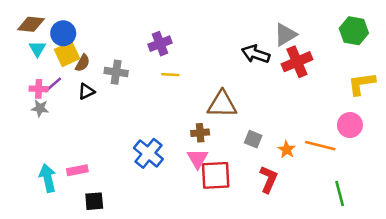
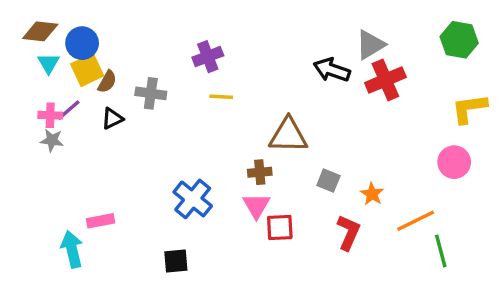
orange line: (320, 146) -> (416, 221), moved, turned -40
red square: (216, 175) -> (280, 227), size x0.7
cyan arrow: (48, 178) -> (72, 249), moved
black square: (94, 201) -> (176, 261), moved

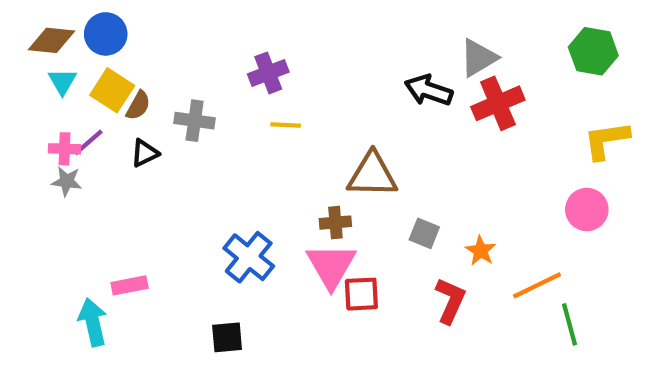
blue circle: (82, 43) -> (106, 34), moved
yellow square: (87, 70) -> (112, 90), turned -32
pink triangle: (256, 206) -> (331, 266), size x1.4

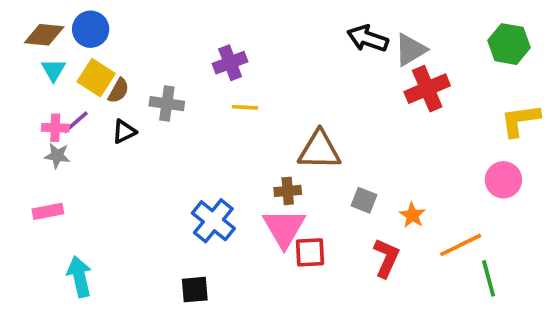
black arrow: (429, 90) -> (368, 38), moved
pink rectangle: (130, 285) -> (48, 211), moved

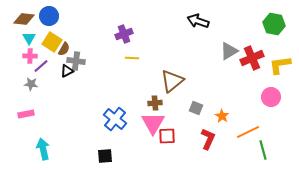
gray triangle: (410, 50) -> (229, 51), moved
red cross: (427, 89) -> (252, 58), moved
gray cross: (167, 104) -> (76, 61), moved
pink cross: (55, 128) -> (30, 56), moved
brown triangle: (319, 150) -> (172, 81), turned -40

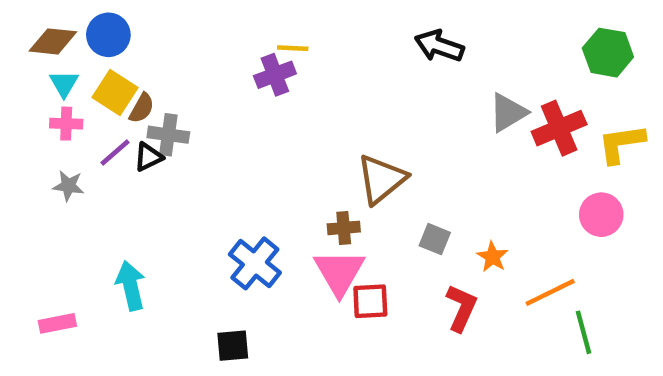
yellow line: (132, 58) -> (293, 48), moved
purple line: (41, 66) -> (115, 152), moved
pink rectangle: (26, 114) -> (57, 323), moved
cyan arrow: (43, 149) -> (131, 286), moved

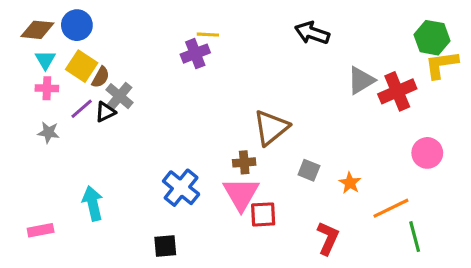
gray cross: (168, 135) -> (119, 96), turned 32
yellow L-shape: (621, 144) -> (441, 65), moved
red L-shape: (461, 308) -> (328, 238), moved

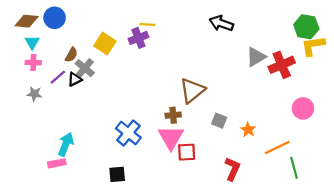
yellow square: (82, 66) -> (105, 44), moved
cyan arrow: (93, 203) -> (66, 144), turned 35
pink rectangle: (41, 230) -> (57, 163), moved

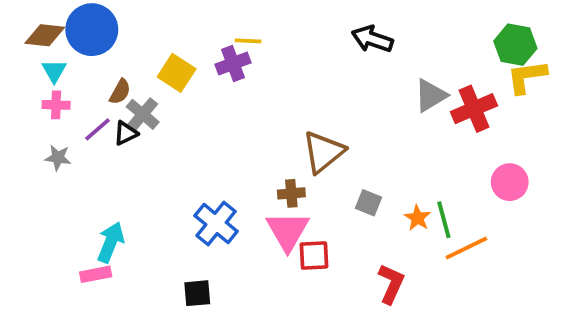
blue circle: (55, 18) -> (92, 30), size x1.4
green line: (294, 168) -> (444, 220), moved

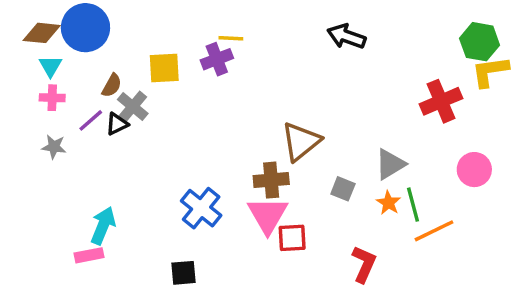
yellow square: (177, 73) -> (164, 68), turned -36
gray triangle: (431, 95) -> (390, 164), moved
brown cross: (291, 193) -> (271, 180), size x1.4

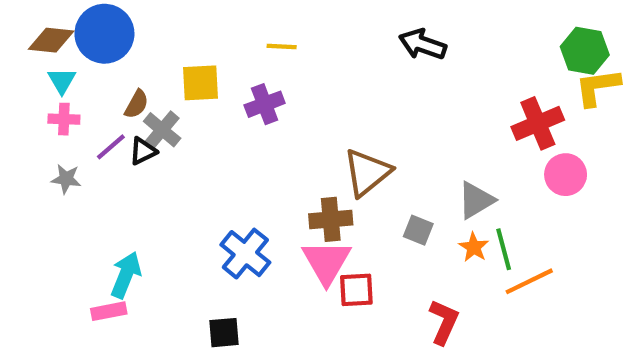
purple cross: (217, 59) -> (265, 104), moved
pink circle: (474, 170) -> (566, 175), moved

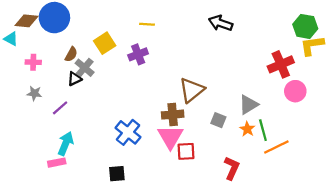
cyan triangle: (62, 81) -> (11, 39), moved, turned -32
yellow square: (201, 83) -> (105, 43), turned -30
purple line: (111, 147) -> (60, 108), moved

